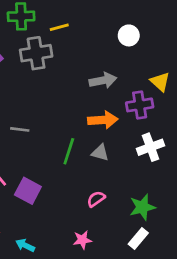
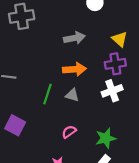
purple cross: (140, 105) -> (115, 64), moved

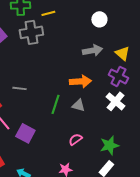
gray arrow: (74, 38) -> (92, 50), moved
purple cross: (115, 64) -> (118, 76), turned 36
white cross: (112, 91) -> (115, 101), turned -30

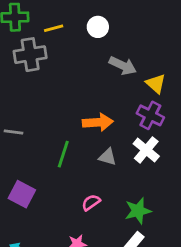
white circle: (99, 19) -> (98, 27), moved
gray arrow: (92, 50) -> (123, 66), moved, turned 36
gray triangle: (78, 105) -> (108, 157), moved

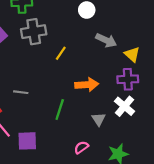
yellow line: (54, 28) -> (61, 53), moved, turned -40
purple cross: (150, 115) -> (128, 79), turned -30
gray triangle: (108, 157) -> (99, 119), moved, turned 40
purple square: (22, 194) -> (27, 141), turned -30

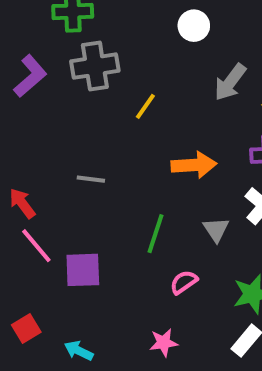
gray arrow: (106, 40) -> (230, 82), turned 102
gray line: (21, 92) -> (91, 179), moved
green line: (60, 110) -> (155, 234), moved

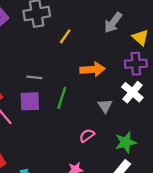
green line: (155, 234) -> (62, 98), moved
purple square: (83, 270) -> (30, 101), moved

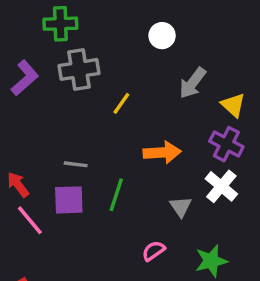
purple cross: (136, 64) -> (226, 144), turned 30

